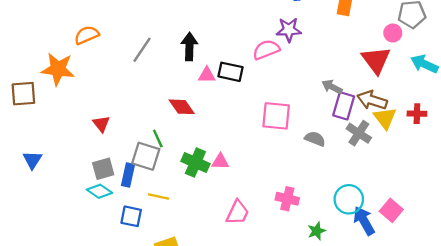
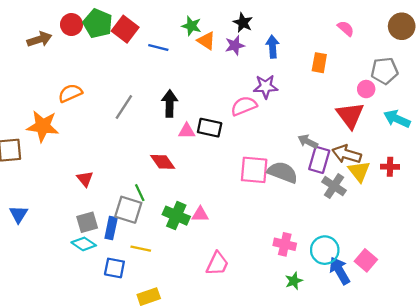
gray semicircle: (315, 139) -> (283, 172), moved, size x1.5
pink cross: (287, 199) -> (285, 244), moved

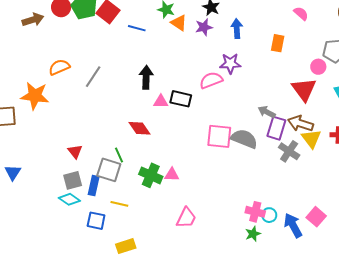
gray line: (124, 107) -> (93, 77), moved
red triangle: (85, 179) -> (75, 151), moved
pink cross: (285, 244) -> (255, 212), moved
cyan circle: (325, 250) -> (269, 215), moved, size x0.6

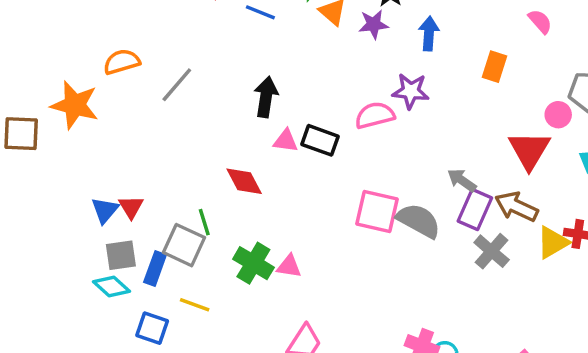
yellow triangle: (311, 139) -> (553, 242), moved, turned 30
blue triangle: (13, 172) -> (105, 210), moved

